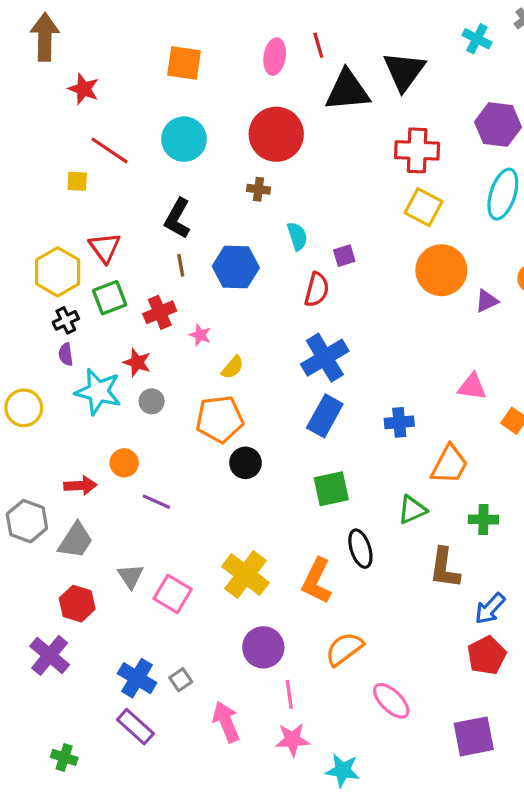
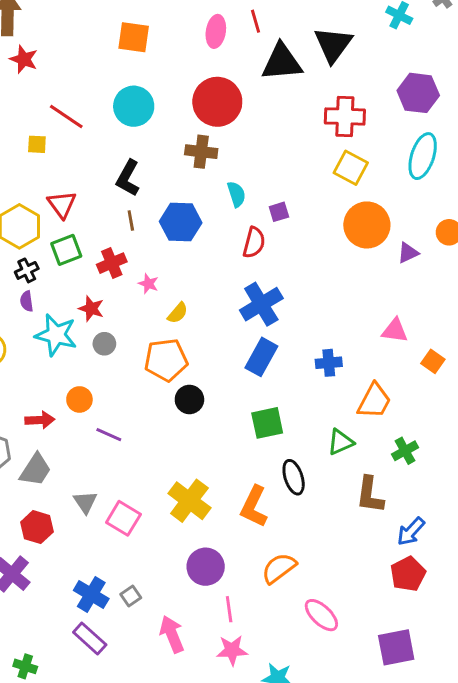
red star: (84, 89) -> (24, 59), moved
brown cross: (258, 189) -> (201, 152), size x1.5
green cross: (483, 519) -> (405, 451), turned -30

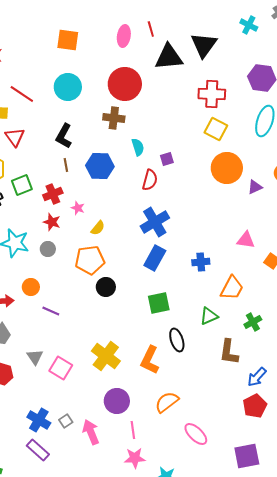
red triangle: (62, 204) -> (15, 137), moved
red star: (91, 309) -> (52, 222), moved
pink arrow: (172, 634) -> (91, 432), moved

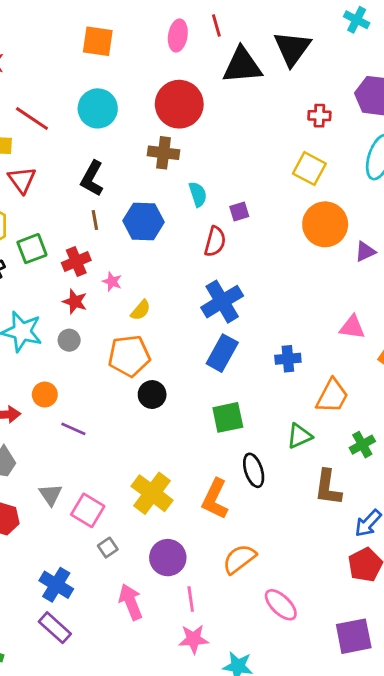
red cross: (212, 94) -> (319, 116), moved, size x0.6
gray square: (66, 421) -> (108, 548), moved

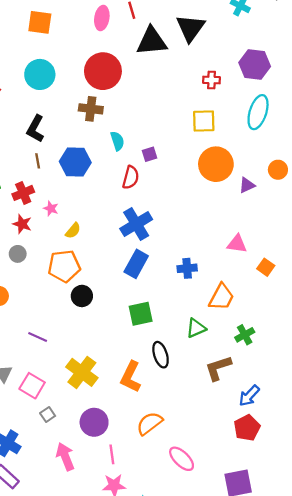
yellow square: (309, 169) -> (204, 121), turned -30
purple line: (73, 429) -> (38, 337), moved
brown L-shape: (328, 487) -> (218, 368), turned 64

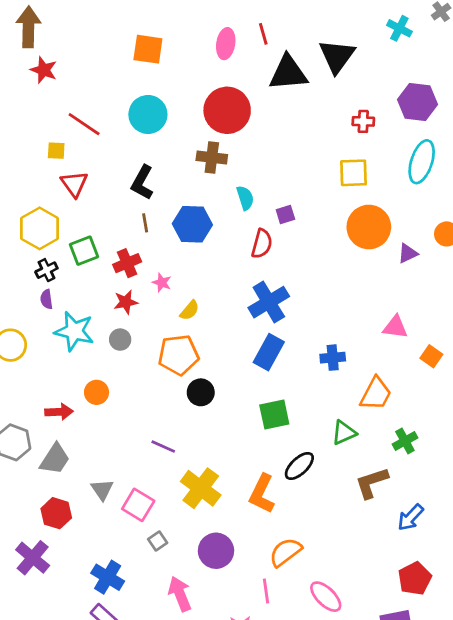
red star: (22, 224) -> (126, 302), turned -30
purple line: (38, 337) -> (163, 447), moved
black ellipse: (161, 355) -> (299, 466), turned 65
red pentagon: (247, 428) -> (415, 579), moved
pink line: (112, 454) -> (266, 591), moved

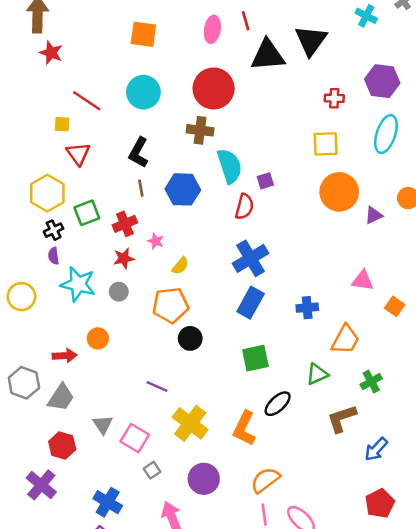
cyan semicircle: (245, 198) -> (230, 166), size x1.6
pink line: (266, 591) -> (264, 514), moved

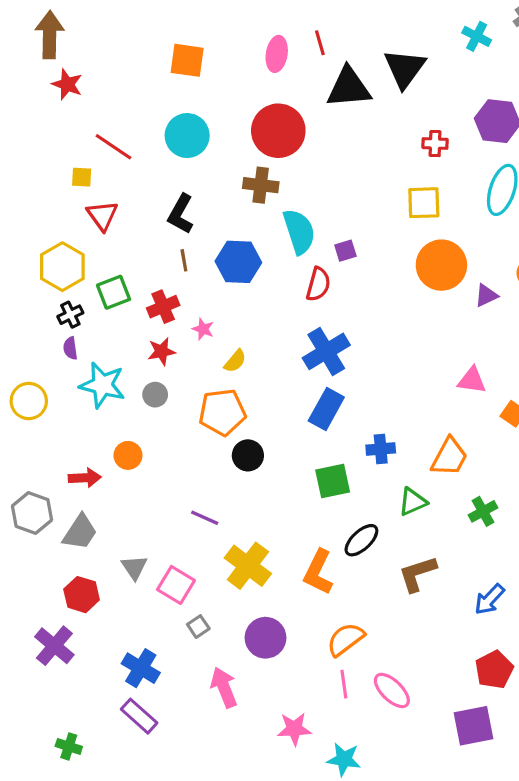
blue cross: (307, 308) -> (381, 449), moved
brown L-shape: (342, 418) -> (417, 574), moved

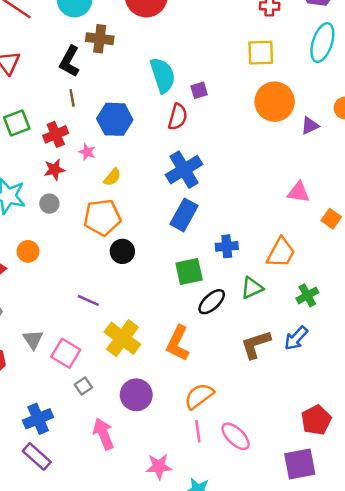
brown cross: (261, 185) -> (100, 39), moved
blue hexagon: (238, 262) -> (115, 119), moved
black ellipse: (361, 540) -> (212, 302), moved
blue arrow: (489, 599) -> (296, 338), moved
blue cross: (141, 668) -> (38, 419), turned 36

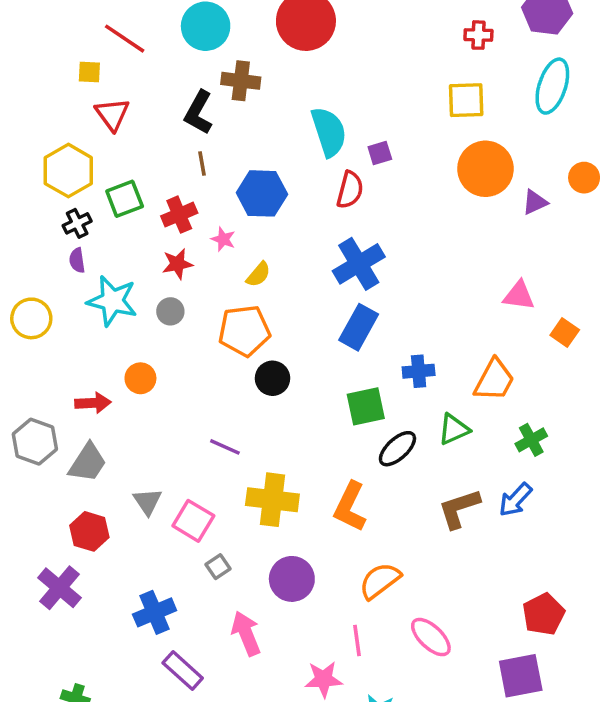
yellow cross: (122, 338) -> (272, 500), turned -30
pink line: (198, 431) -> (357, 641), moved
purple rectangle: (37, 456) -> (183, 670), moved

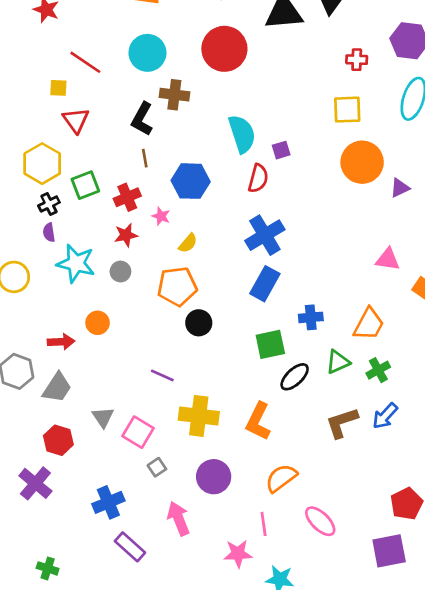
green cross: (531, 440) -> (378, 370), moved

